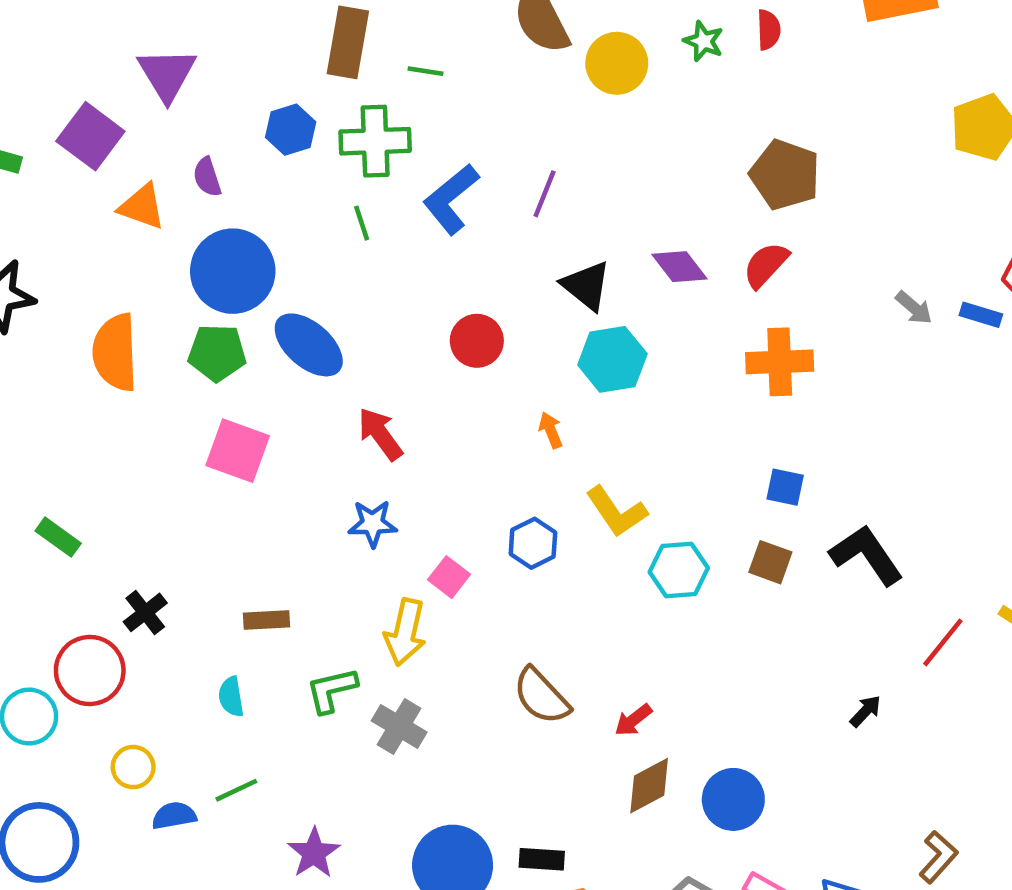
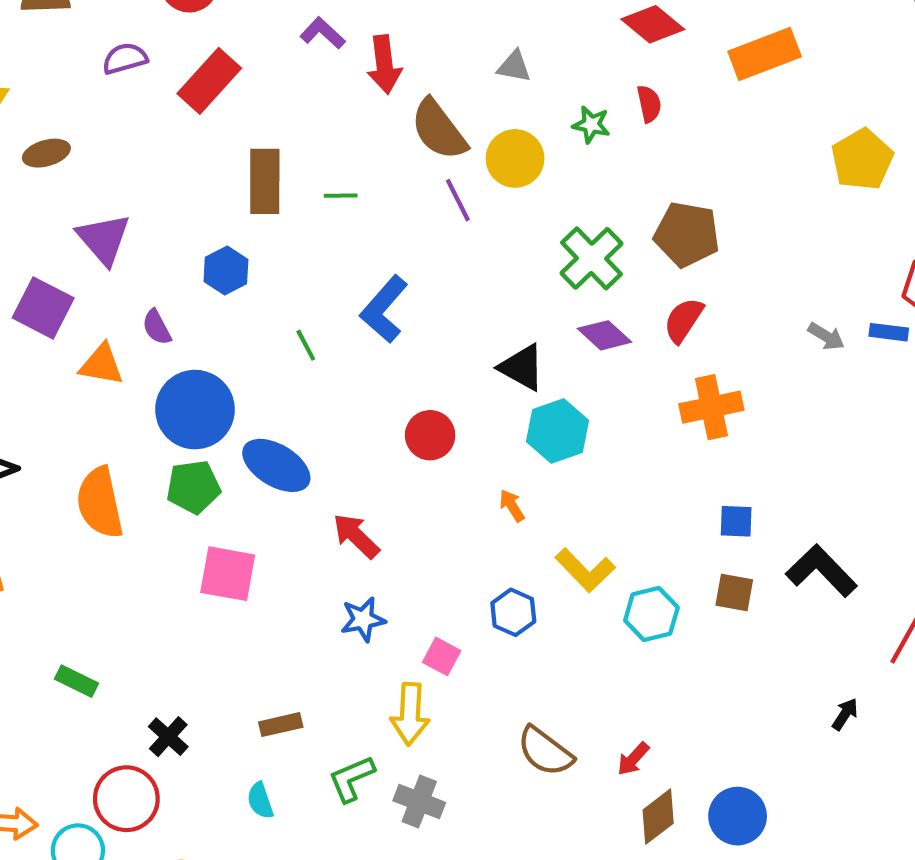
green cross: (375, 141) -> (591, 258), moved, turned -32
purple line: (545, 194) -> (458, 200), moved, turned -39

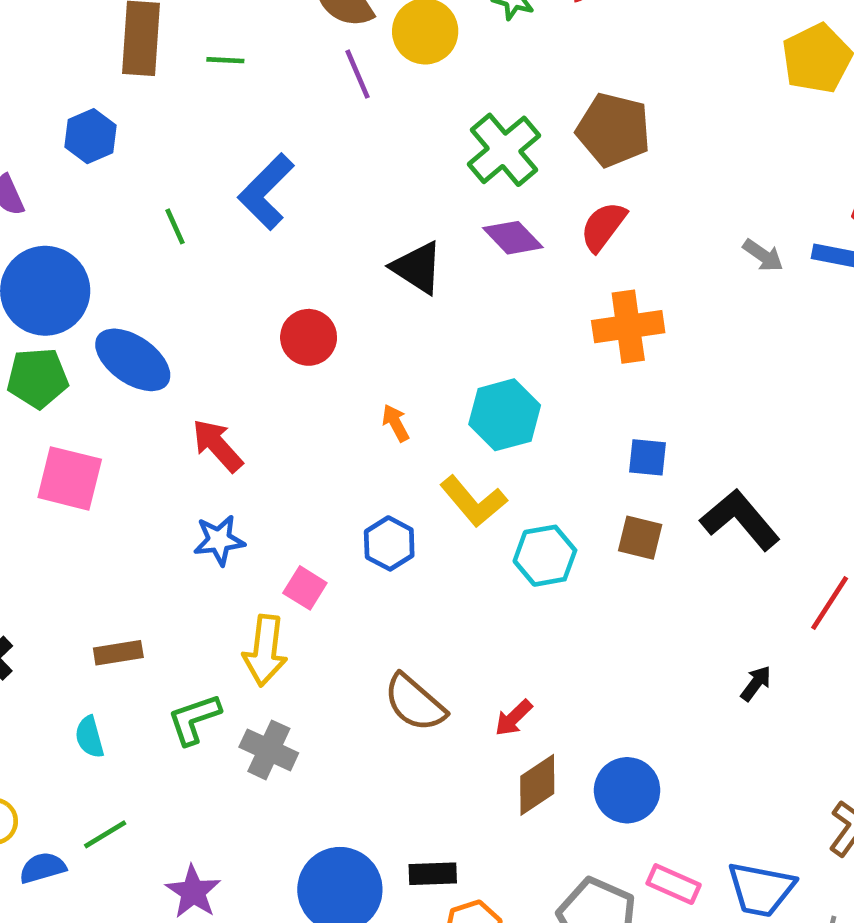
cyan hexagon: (557, 431) -> (505, 415), moved

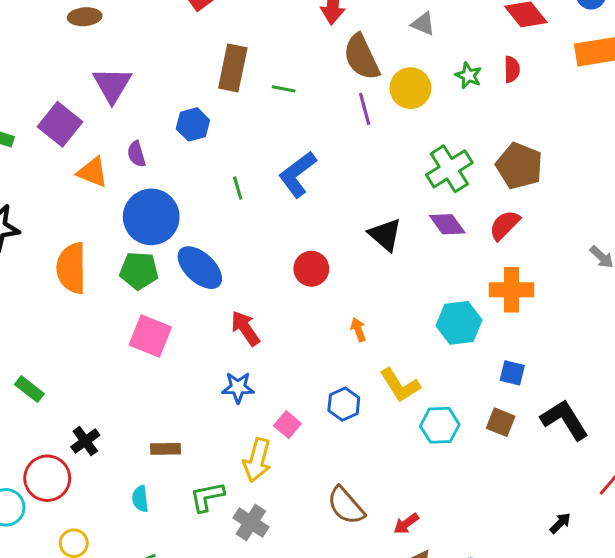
cyan hexagon: (505, 415) -> (459, 323), moved

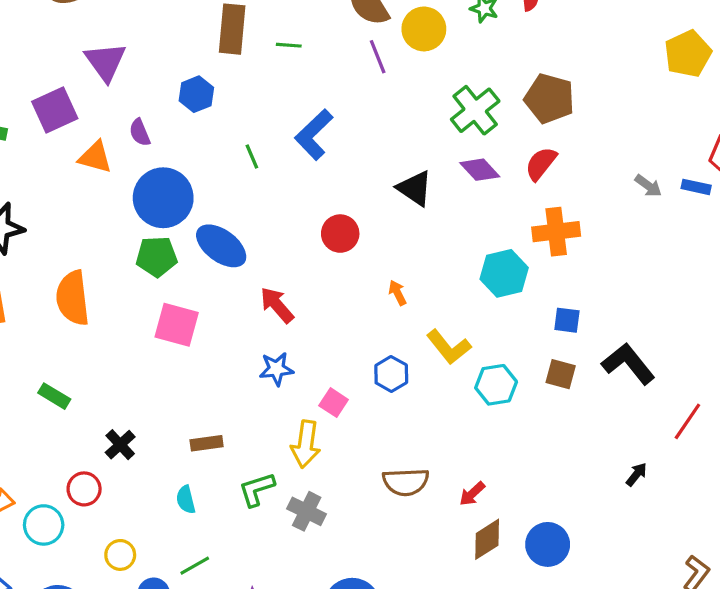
purple square: (60, 124) -> (55, 110), turned 33
orange semicircle: (71, 268) -> (73, 298), moved
red circle: (47, 478) -> (84, 489), size x0.7
brown semicircle: (346, 506) -> (406, 482), turned -45

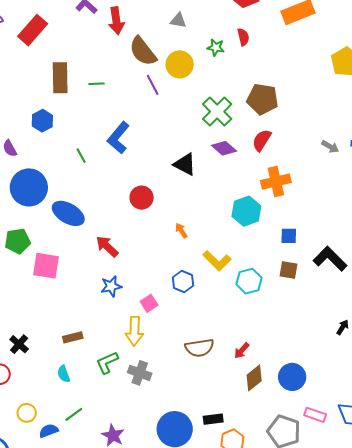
green pentagon: (157, 257) -> (18, 241), moved
pink square: (334, 403) -> (149, 303), turned 30

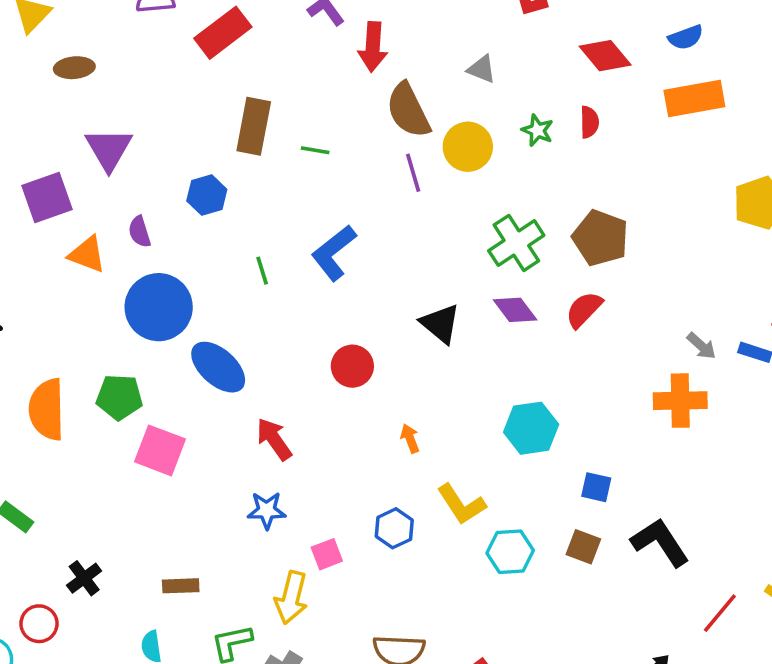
orange cross: (276, 182) -> (680, 401), moved

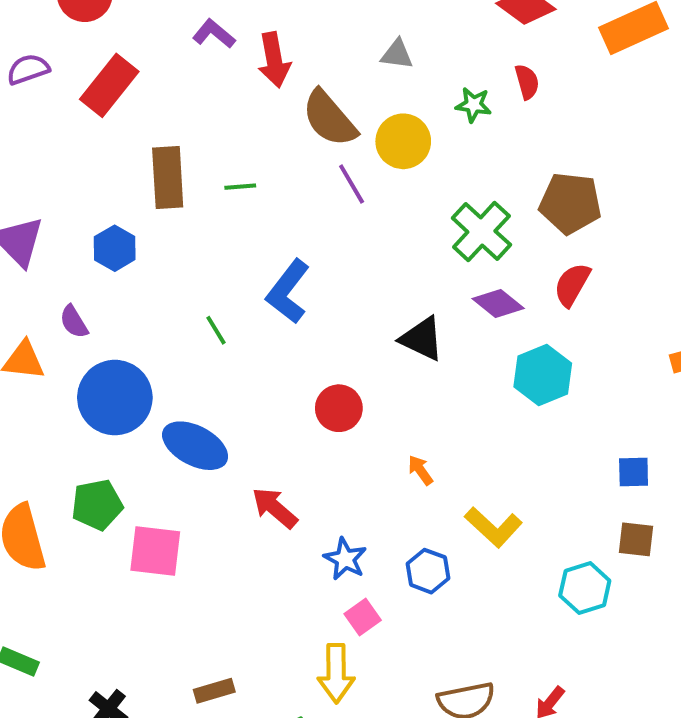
blue hexagon: (207, 195) -> (115, 248), moved
cyan hexagon: (531, 428) -> (543, 375), moved
blue star: (267, 510) -> (345, 559), moved, turned -30
cyan hexagon: (510, 552) -> (585, 588), moved

